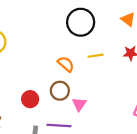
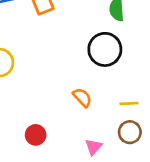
yellow line: (96, 56) -> (129, 103), moved
brown circle: (60, 91) -> (130, 132), moved

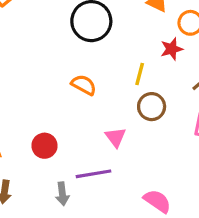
yellow line: (129, 103) -> (140, 74), turned -54

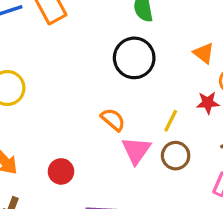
pink triangle: (115, 137) -> (136, 150), moved, size x1.4

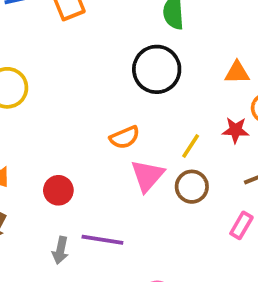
orange triangle: (204, 53) -> (237, 73), turned -45
orange semicircle: (113, 120) -> (125, 137), turned 110

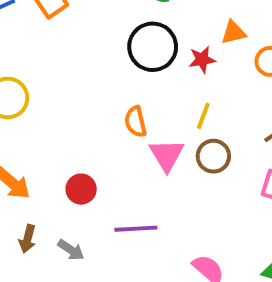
red star: (236, 130) -> (202, 60), moved
orange semicircle: (125, 137) -> (136, 122), turned 112
gray arrow: (60, 250) -> (71, 250), moved, turned -56

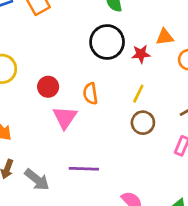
pink triangle: (167, 155) -> (65, 117), moved
red circle: (81, 189) -> (48, 87), moved
gray arrow: (71, 250) -> (37, 180), size x1.4

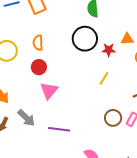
orange semicircle: (90, 94) -> (38, 43), moved
brown circle: (143, 123) -> (113, 118), moved
gray arrow: (37, 180) -> (26, 118), moved

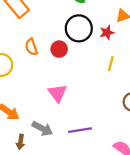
red circle: (39, 67) -> (59, 49), moved

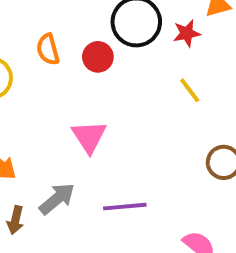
yellow line: (111, 64) -> (190, 90), turned -56
gray arrow: (42, 129) -> (57, 199), turned -72

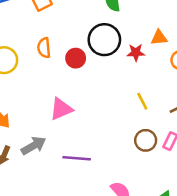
yellow line: (190, 90) -> (142, 101), moved
pink triangle: (89, 137) -> (61, 109), turned 30

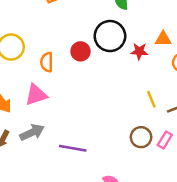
orange semicircle: (44, 48) -> (47, 62), moved
yellow line: (142, 101) -> (151, 99), moved
pink triangle: (61, 109) -> (36, 95), moved

